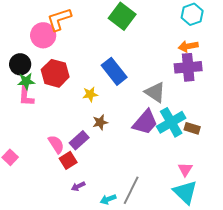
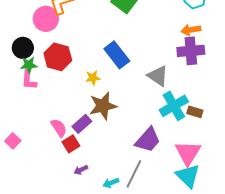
brown star: (100, 122) -> (103, 106), size x1.8
purple trapezoid: (145, 122) -> (148, 140), moved
pink triangle: (185, 169) -> (188, 153), size x1.8

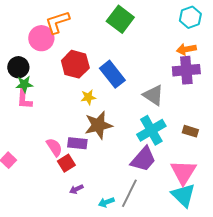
red hexagon: (58, 57) -> (75, 64), moved
cyan cross: (174, 106) -> (151, 130), moved
purple rectangle: (82, 124) -> (77, 143), turned 48

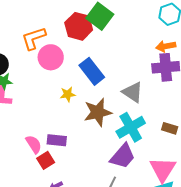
orange L-shape: (57, 22) -> (34, 38), moved
pink circle: (41, 38) -> (51, 57), moved
red hexagon: (75, 64) -> (79, 26), moved
brown star: (98, 125) -> (98, 112), moved

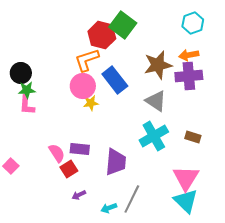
orange L-shape: (34, 38) -> (87, 60), moved
pink circle: (51, 57) -> (83, 86), moved
brown star: (98, 112) -> (158, 65), moved
purple trapezoid: (123, 156) -> (116, 162), moved, turned -36

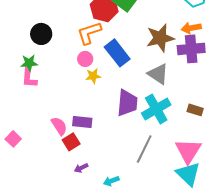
black circle: (21, 73) -> (41, 34), moved
pink circle: (83, 86) -> (85, 59), size x0.6
purple trapezoid: (116, 162) -> (127, 103), moved
gray line: (132, 199) -> (144, 149), moved

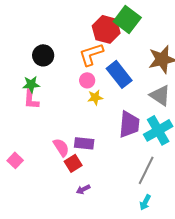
cyan arrow: (111, 181) -> (145, 202), moved, turned -42

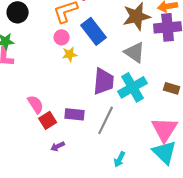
purple rectangle: (84, 143) -> (75, 114), moved
gray line: (146, 170) -> (106, 120), moved

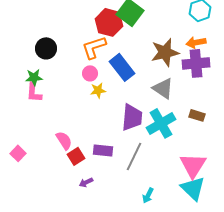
brown rectangle: (172, 88) -> (197, 115), moved

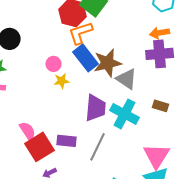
orange L-shape: (94, 47) -> (81, 33), moved
brown star: (165, 52) -> (108, 63), moved
cyan cross: (161, 123) -> (125, 114), turned -32
red square: (76, 156) -> (40, 147), size x1.6

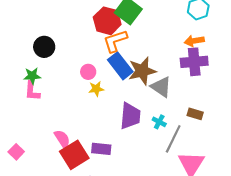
cyan cross: (125, 114) -> (159, 122), size x0.5
gray line: (98, 147) -> (173, 139), moved

